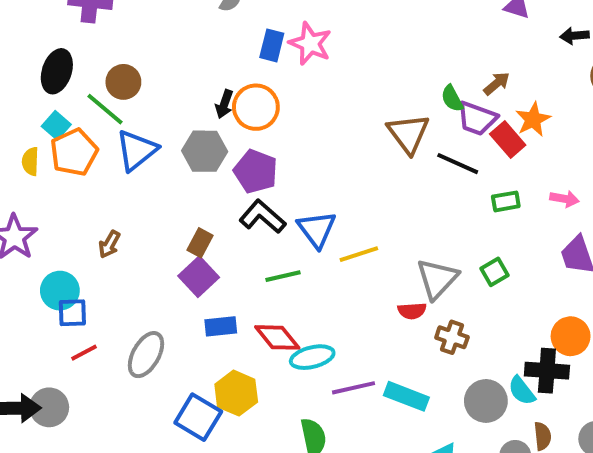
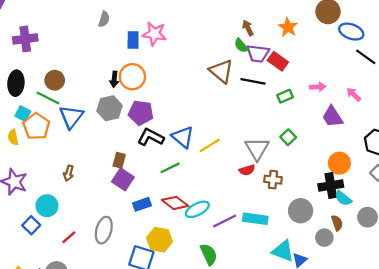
brown arrow: (497, 83) -> (248, 28), moved, turned -63
orange star: (533, 119) -> (288, 27), moved
blue square: (72, 313) -> (31, 225), moved, turned -30
cyan semicircle: (522, 391) -> (343, 198), moved

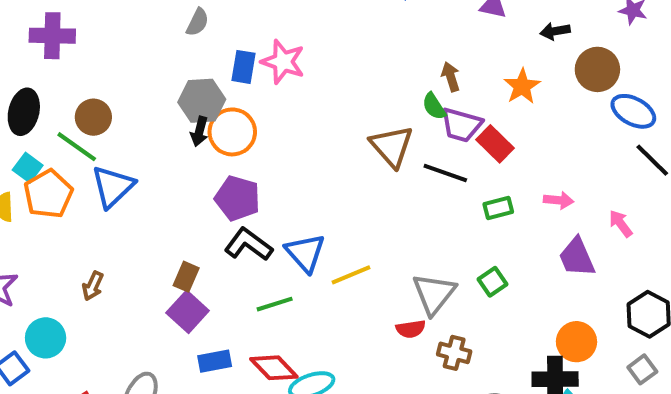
gray hexagon: (110, 108) -> (202, 101), moved

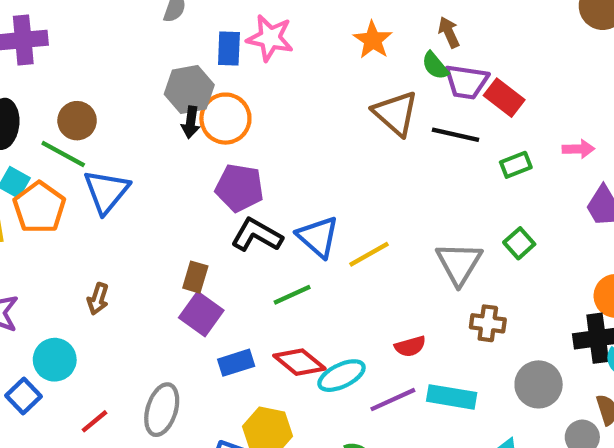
orange star: (522, 86) -> (373, 40), moved
red semicircle: (411, 329) -> (410, 346), moved

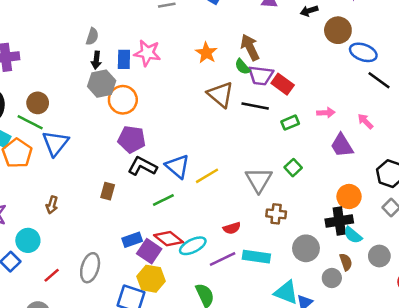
brown arrow: (449, 32) -> (250, 47), size x1.5
black arrow: (191, 122) -> (96, 60), moved
purple square: (201, 314) -> (149, 251), moved

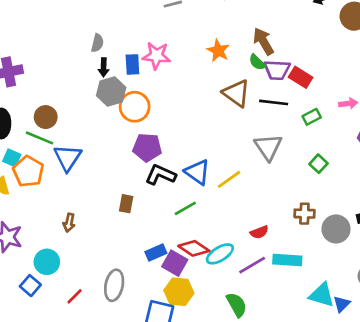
gray triangle: (259, 180) -> (268, 147), moved
gray circle: (306, 248) -> (336, 229), moved

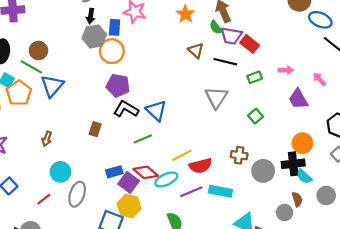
blue rectangle: (132, 64) -> (115, 27), moved
brown triangle: (236, 93) -> (196, 50), size x0.7
yellow line: (229, 179) -> (182, 155), moved
red semicircle: (259, 232) -> (200, 166), size x1.5
cyan circle: (47, 262) -> (60, 172), moved

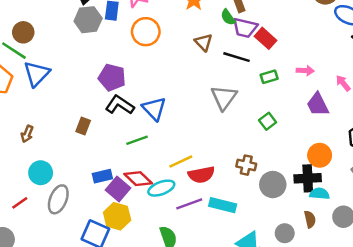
orange circle: (112, 51) -> (146, 32), moved
cyan semicircle: (304, 177) -> (319, 194), turned 140
gray circle: (284, 213) -> (285, 233), moved

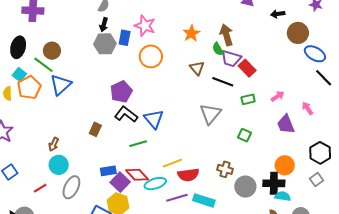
pink arrow: (305, 71) -> (278, 96), turned -40
purple pentagon: (112, 77) -> (121, 92), turned 30
green square: (268, 121) -> (245, 135), turned -32
brown arrow: (27, 134) -> (54, 144), moved

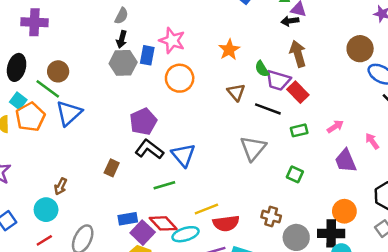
black arrow: (278, 14) -> (290, 21), moved
brown arrow: (226, 35) -> (298, 54), moved
cyan circle: (59, 165) -> (46, 210), moved

